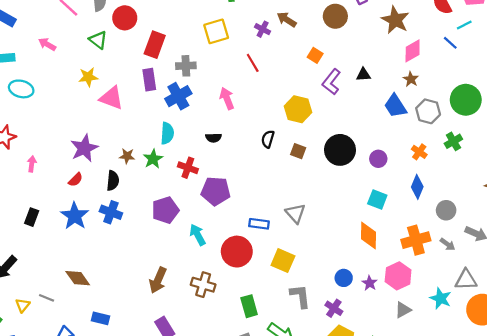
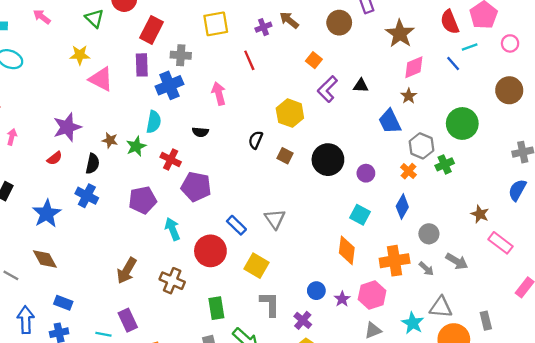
purple cross: (263, 29) -> (263, 27), turned 35
gray hexagon: (428, 111) -> (421, 146), moved
blue star: (75, 216) -> (47, 213), moved
blue rectangle: (259, 224) -> (236, 225), turned 30

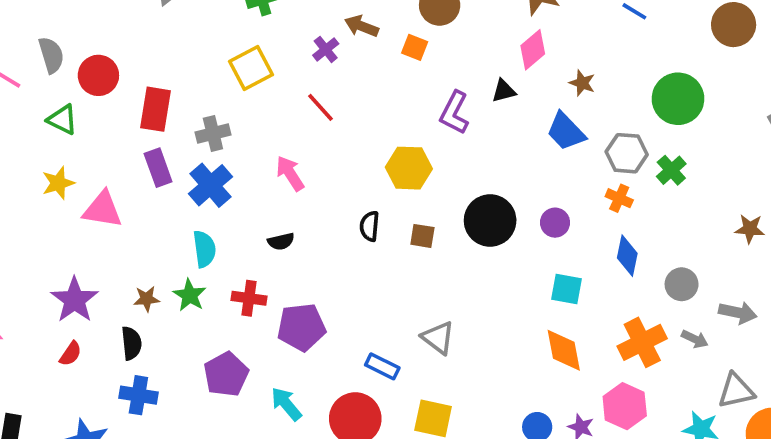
orange square: (314, 60) -> (415, 47), moved
pink diamond: (414, 67) -> (533, 50), moved

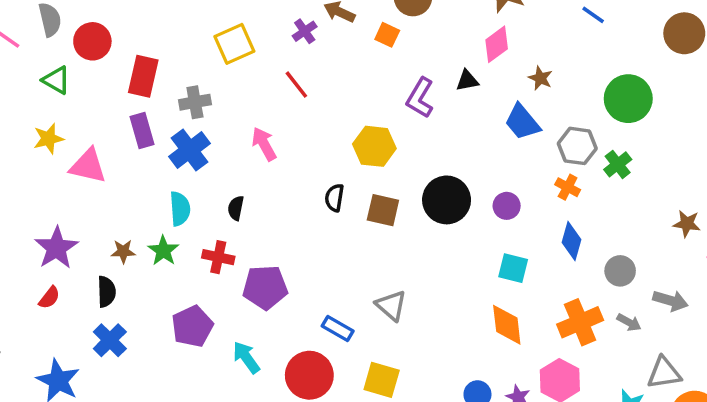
brown square: (422, 236) -> (383, 210), size x1.4
black semicircle: (281, 241) -> (236, 208), moved, turned 110
blue cross: (138, 395) -> (110, 340), turned 32

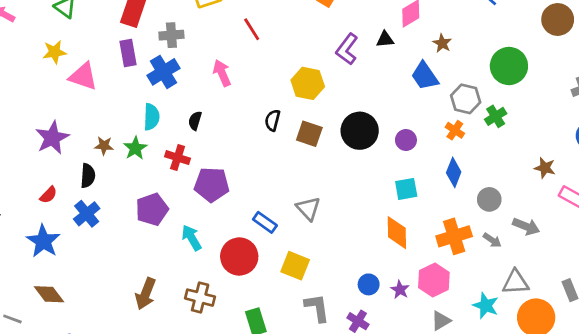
cyan square: (513, 268) -> (406, 189), turned -30
red semicircle: (49, 298) -> (48, 195), moved

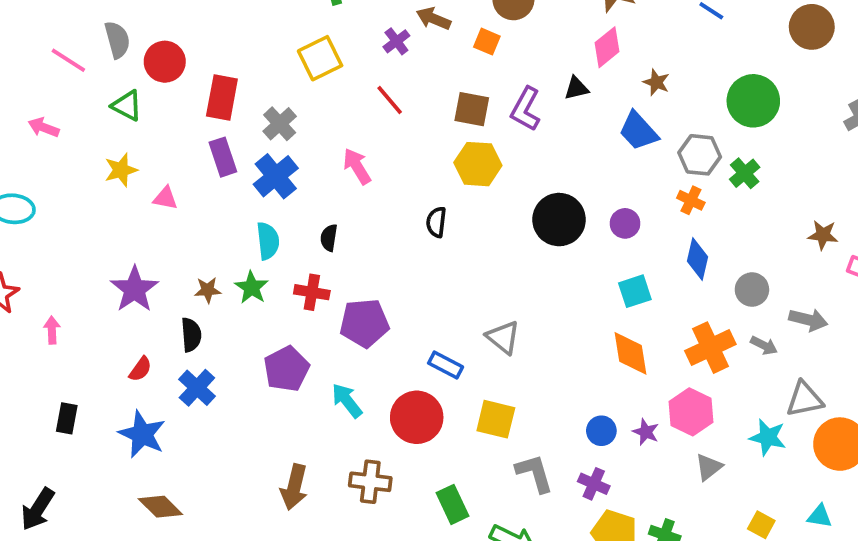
gray cross: (171, 35) -> (280, 124), turned -30
pink triangle: (83, 76) -> (165, 198), size x0.6
brown square: (309, 134) -> (472, 109), moved

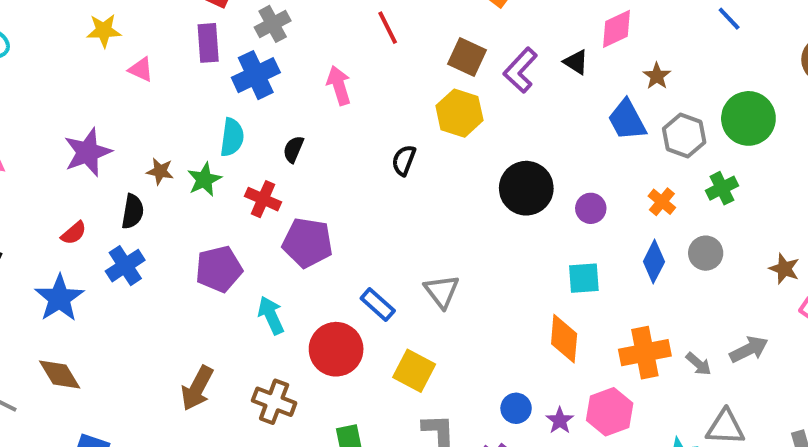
black triangle: (576, 88) -> (576, 62), turned 32
gray hexagon: (700, 155) -> (684, 135), moved
gray circle: (752, 290) -> (706, 253), moved
gray arrow: (808, 320) -> (749, 349), turned -54

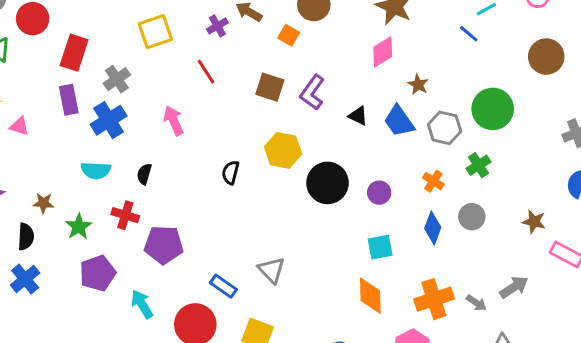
black triangle: (576, 62) -> (358, 116), moved
yellow hexagon: (459, 113) -> (283, 150), moved
cyan semicircle: (232, 137) -> (96, 170), turned 92
green star: (204, 180) -> (79, 227), moved

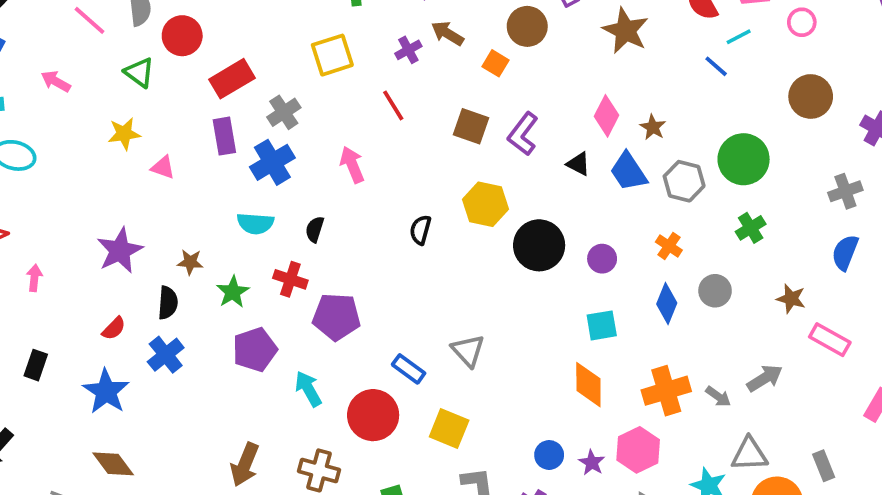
pink diamond: (383, 52) -> (607, 116), moved, turned -32
red rectangle: (74, 53) -> (232, 79), turned 40
green cross: (479, 165) -> (751, 228), moved

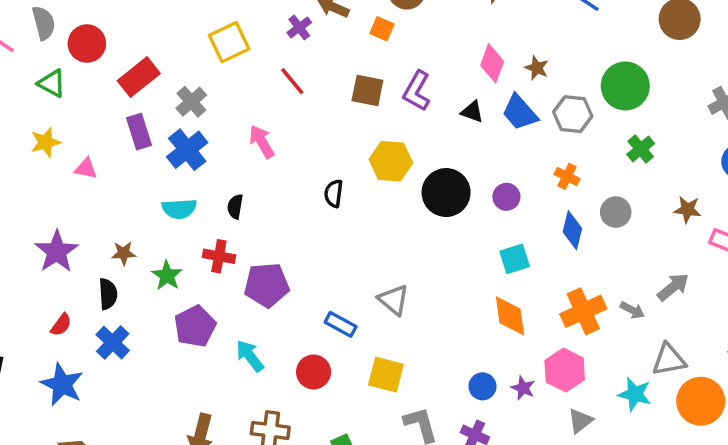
red circle: (373, 415) -> (314, 372), size x0.7

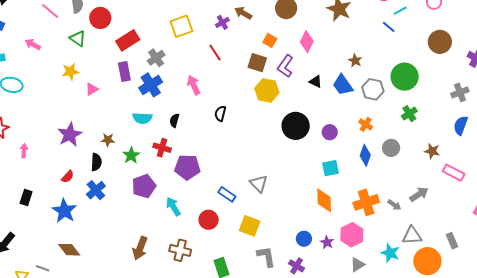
orange square: (382, 29) -> (270, 40), moved
pink diamond: (492, 63) -> (307, 42), moved
yellow hexagon: (391, 161) -> (267, 90), moved
pink triangle: (86, 168) -> (92, 89), turned -48
black semicircle: (334, 193) -> (220, 113), moved

